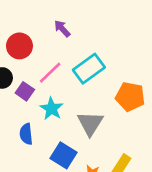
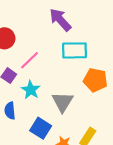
purple arrow: (62, 29) -> (60, 20), moved, size x1.6
cyan rectangle: (89, 69) -> (75, 50), moved, turned 35

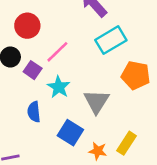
cyan rectangle: (75, 50) -> (111, 40), turned -30

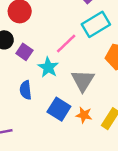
pink line: (57, 52) -> (66, 44), moved
orange star: (98, 151) -> (84, 115), moved

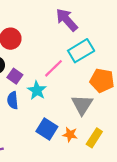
gray triangle: (83, 80) -> (82, 105), moved
blue semicircle: (26, 90) -> (13, 100), moved

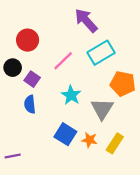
pink line: (53, 68) -> (63, 61), moved
cyan star: (37, 90) -> (71, 95), moved

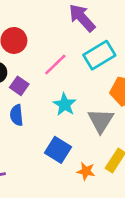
orange star: (90, 140) -> (86, 171), moved

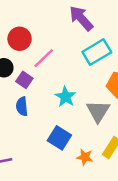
pink line: (55, 64) -> (44, 58), moved

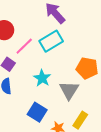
cyan rectangle: (97, 52) -> (51, 41), moved

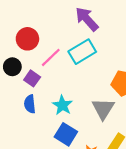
cyan star: (42, 78) -> (62, 105), moved

